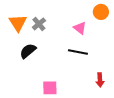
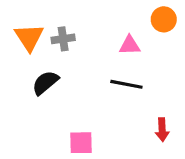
gray cross: (39, 24) -> (63, 39), turned 32
pink triangle: (80, 28) -> (130, 45), turned -40

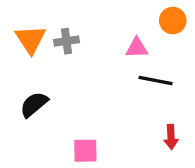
black semicircle: (45, 83) -> (34, 104), moved
black line: (126, 84) -> (156, 80), moved

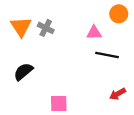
gray cross: (67, 41) -> (46, 28), turned 35
red arrow: (171, 137) -> (118, 94), turned 63

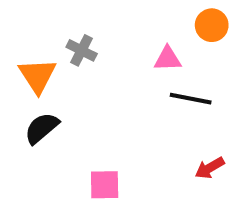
orange triangle: (21, 27) -> (37, 76), moved

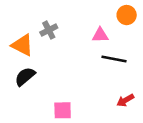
gray cross: (82, 50) -> (49, 30), turned 36
orange triangle: (37, 76) -> (22, 45), turned -30

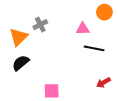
orange triangle: (22, 45) -> (19, 37), turned 48

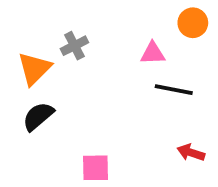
red arrow: (103, 83) -> (191, 153), turned 48

